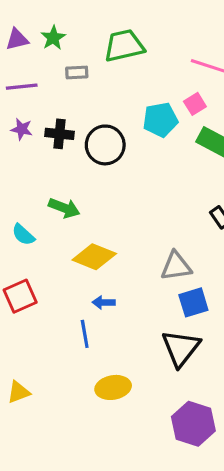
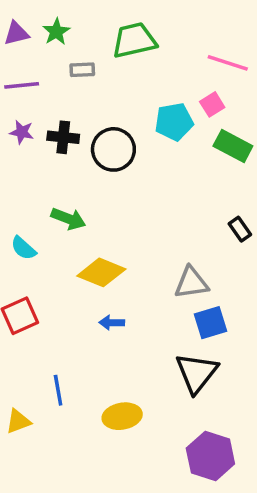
blue line: (85, 334) -> (58, 390), moved

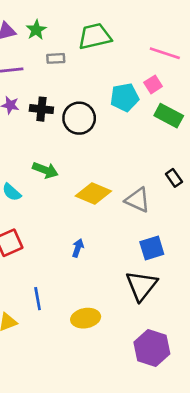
yellow diamond: (101, 272) -> (93, 193), moved
gray triangle: (191, 283) -> (138, 200), moved, turned 32
blue arrow: (112, 323) -> (78, 248), turned 108

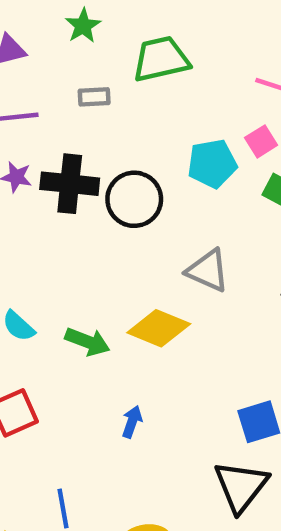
green star: (36, 30) -> (83, 26), moved
black cross: (41, 109) -> (70, 184), size x1.4
green arrow: (45, 170) -> (87, 342), moved
gray triangle: (138, 200) -> (208, 270), moved

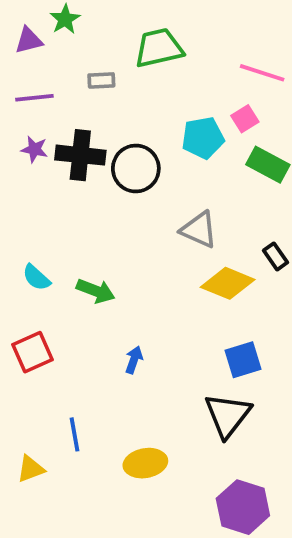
green star: (83, 26) -> (65, 19), moved
yellow diamond: (159, 328) -> (228, 283), moved

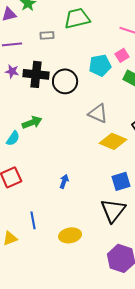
cyan semicircle: (36, 278) -> (13, 138), turned -98
green arrow: (96, 291) -> (32, 122), moved, turned -42

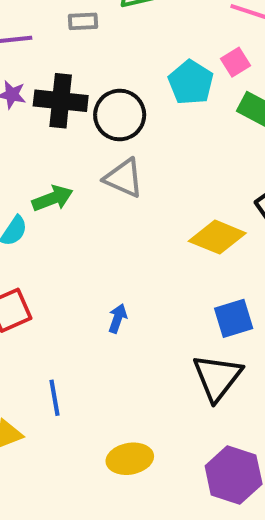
cyan pentagon: (100, 65) -> (191, 82), turned -30
gray triangle: (98, 113) -> (124, 178), moved
yellow ellipse: (70, 235) -> (130, 459), moved

